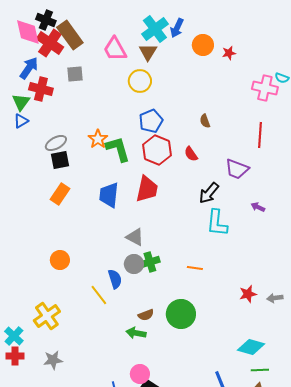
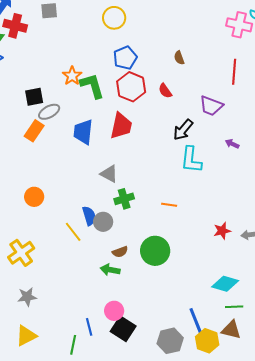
gray ellipse: (56, 143) -> (49, 112), moved
gray circle: (134, 264) -> (103, 222), moved

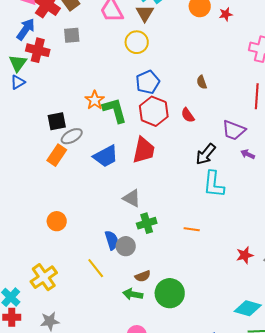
blue trapezoid: (83, 132) -> (106, 156), turned -124
purple arrow: (232, 144) -> (248, 154), moved
yellow line: (73, 232) -> (96, 268), moved
green circle: (155, 251) -> (170, 293), moved

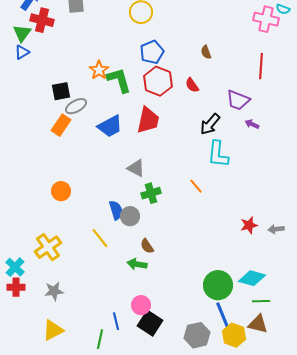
orange line: (192, 229) -> (196, 186), moved, turned 42
brown semicircle: (143, 276) -> (147, 246), turned 77
green circle: (170, 293) -> (218, 285), moved

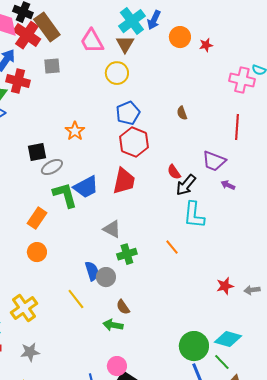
green L-shape: (119, 80) -> (65, 195), moved
red semicircle: (192, 85) -> (174, 172), moved
orange rectangle: (61, 125) -> (37, 218), moved
green line: (261, 301) -> (222, 362), moved, turned 48

